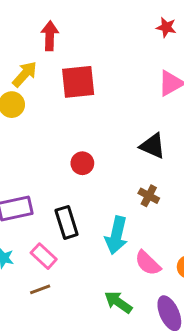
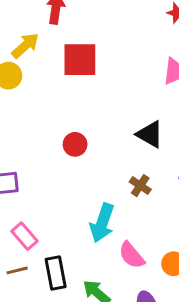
black rectangle: (67, 222) -> (56, 273), moved

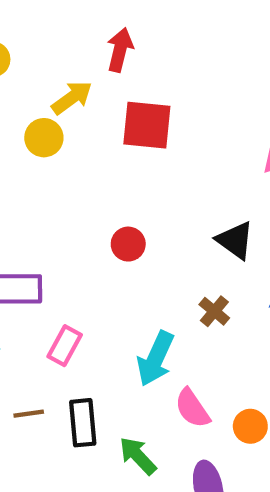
pink rectangle: (24, 236) -> (65, 346), moved, turned 64

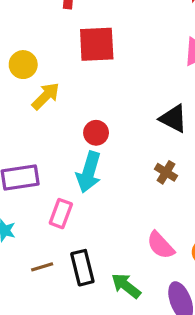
yellow arrow: (72, 98) -> (46, 96), moved
cyan arrow: (155, 359) -> (89, 172), moved

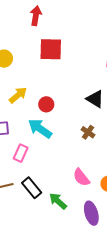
yellow arrow: (46, 96) -> (18, 95), moved
cyan arrow: (89, 172) -> (40, 129), turned 105
black rectangle: (82, 268) -> (32, 188), turned -30

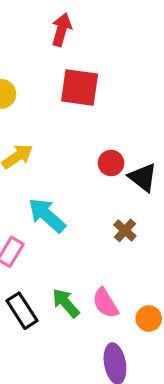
red circle: (46, 104) -> (111, 163), moved
green arrow: (58, 201) -> (66, 303), moved

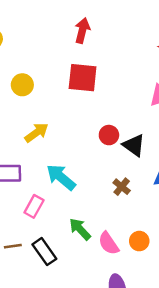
red arrow: (61, 30) -> (82, 31), moved
green arrow: (66, 303) -> (80, 229), moved
orange circle: (149, 318) -> (139, 241), moved

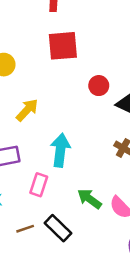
red circle: (109, 135) -> (99, 86), moved
cyan arrow: (61, 177) -> (60, 150), turned 68

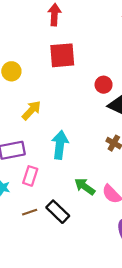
red circle: (99, 86) -> (104, 85), moved
pink rectangle: (39, 185) -> (30, 176), moved

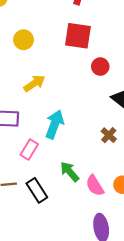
red circle: (104, 85) -> (100, 67), moved
pink rectangle: (30, 176) -> (29, 149), moved

